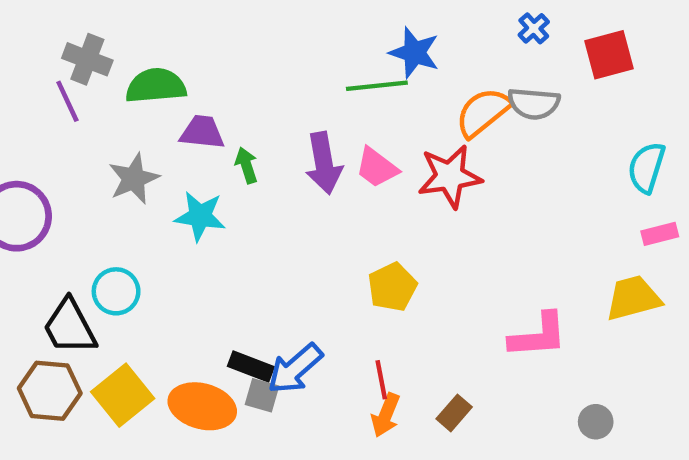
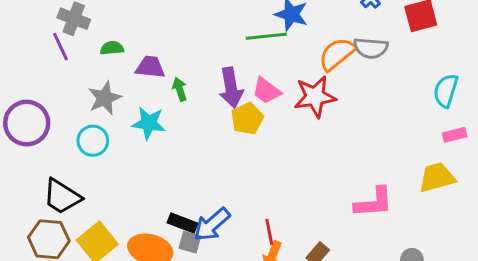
green semicircle: (156, 86) -> (112, 48), moved, size x0.6
yellow pentagon: (392, 287) -> (247, 119), moved
cyan circle: (116, 291) -> (93, 141), moved
black trapezoid: (70, 327) -> (62, 197), turned -30

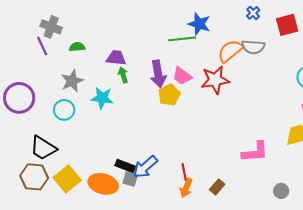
purple trapezoid: (150, 67) -> (116, 58), moved

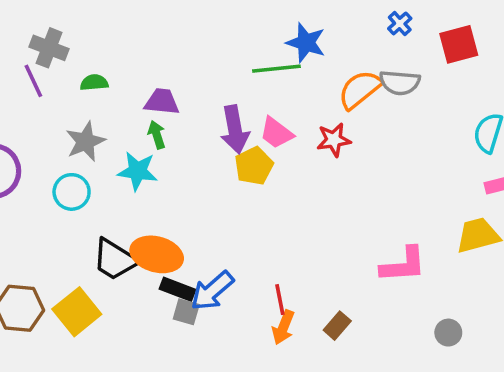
green arrow: (123, 75) -> (157, 135), moved
red star: (215, 80) -> (334, 140), size x0.7
black trapezoid: (43, 148) -> (115, 260), moved
orange ellipse: (103, 184) -> (157, 254), moved

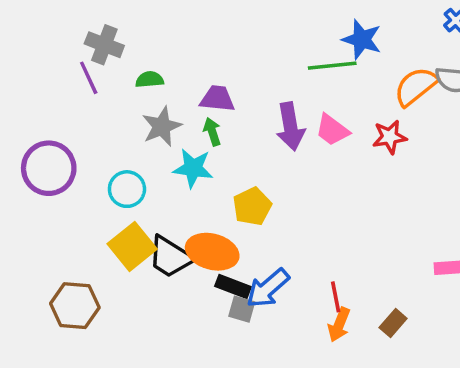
gray star: (85, 142) -> (162, 126), moved
yellow pentagon: (254, 166) -> (252, 206), moved
yellow square: (77, 312) -> (132, 246), moved

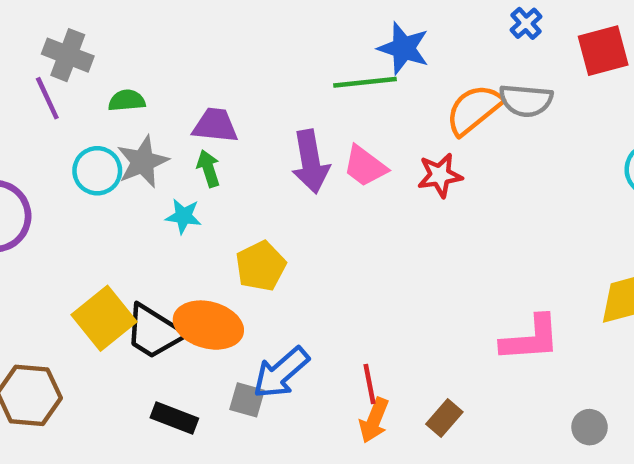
cyan star: (193, 168) -> (183, 216), size x0.7
cyan circle: (127, 189) -> (97, 171), moved
black rectangle: (233, 286) -> (174, 418), moved

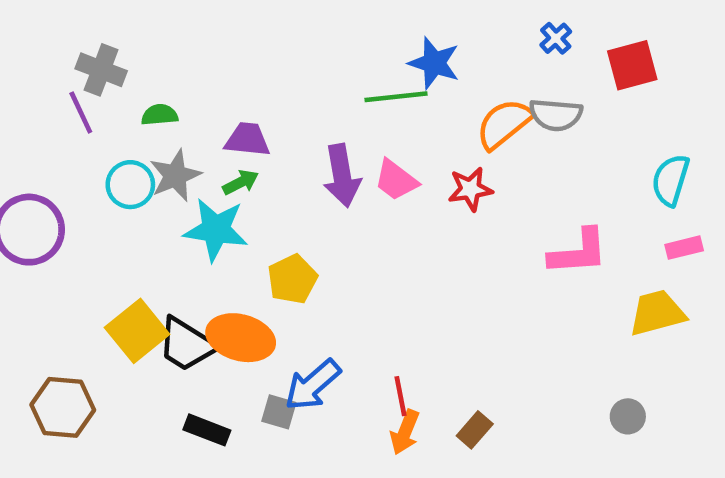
green arrow: (208, 169) -> (241, 182), turned 81
cyan star: (183, 216) -> (216, 230), size x1.8
pink L-shape: (531, 339) -> (578, 252), moved
gray circle: (590, 427) -> (628, 416), moved

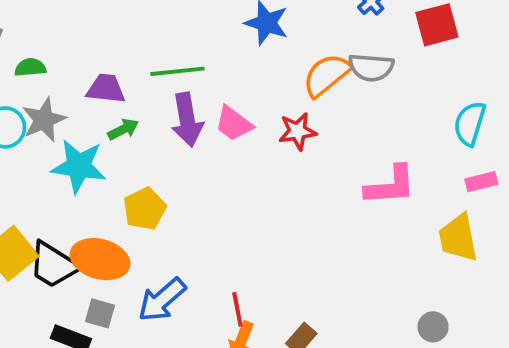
green line: (396, 97) -> (177, 71), moved
green arrow: (241, 182) -> (123, 129), moved
yellow trapezoid: (657, 313) -> (458, 238), turned -86
gray square: (279, 412) -> (100, 313), moved

